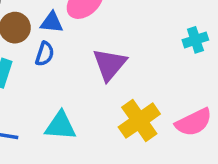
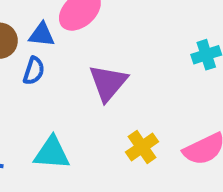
yellow cross: (139, 121) -> (142, 147), size x0.7

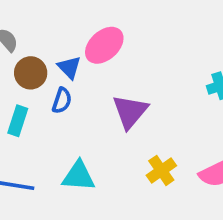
blue triangle: (42, 35) -> (69, 67), turned 40

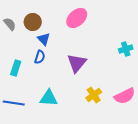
pink ellipse: (104, 45) -> (77, 18), moved
brown circle: (31, 73) -> (33, 22), moved

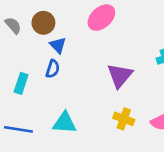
purple triangle: (77, 63) -> (120, 75), moved
yellow cross: (94, 95) -> (124, 119), turned -35

